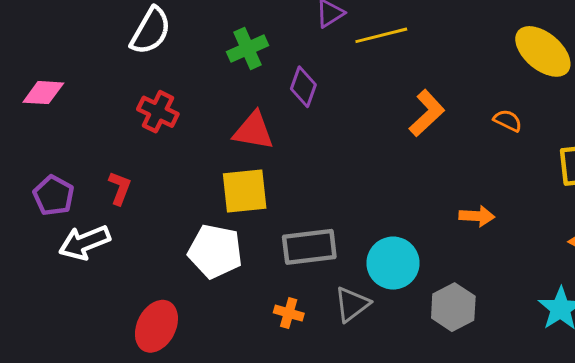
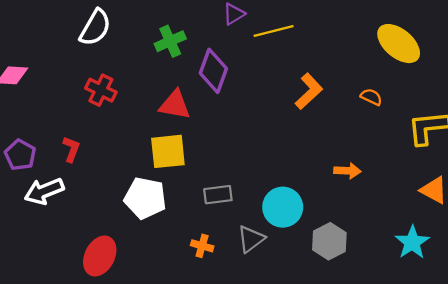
purple diamond: (303, 87) -> (213, 71), size x1.4
gray rectangle: (309, 247) -> (218, 195), size x0.7

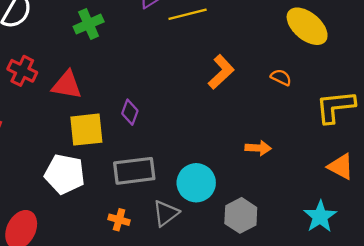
purple diamond: (213, 71) -> (130, 112), moved, size x0.6
red triangle: (175, 105) -> (67, 85), moved
gray rectangle: (218, 195) -> (134, 171), size x1.5

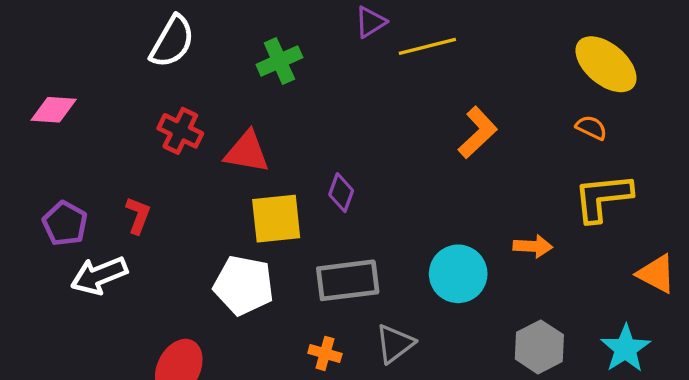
orange semicircle: (281, 77) -> (591, 128), moved
yellow L-shape: (335, 107) -> (603, 197), moved
cyan circle: (196, 183) -> (458, 274), moved
gray hexagon: (241, 215) -> (539, 347), moved

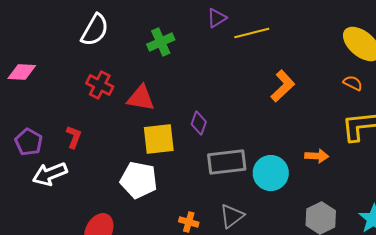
gray rectangle: (348, 280) -> (227, 162), moved

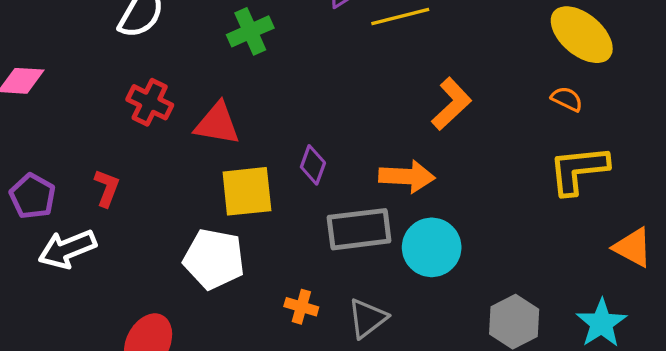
orange arrow: (317, 156) -> (407, 176), moved, size x1.4
orange cross: (189, 222) -> (301, 307), moved

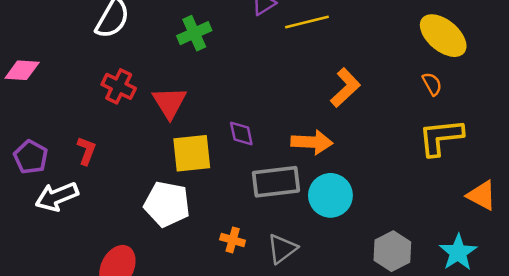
orange semicircle: (567, 99) -> (432, 84), turned 35
red triangle: (217, 124) -> (169, 102), turned 48
purple diamond: (313, 165) -> (241, 133), turned -32

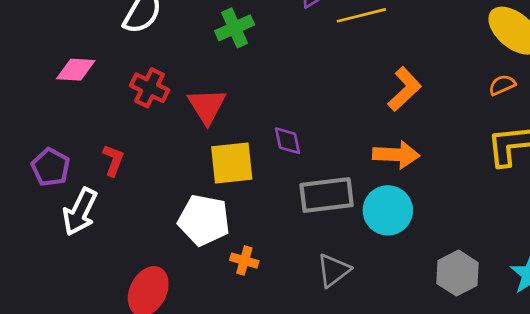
pink diamond: (22, 70) -> (76, 70), moved
orange semicircle: (432, 84) -> (502, 85), turned -85
orange arrow: (312, 142) -> (396, 155), moved
white arrow: (57, 197) -> (80, 212), turned -42
orange cross: (233, 240) -> (244, 261), moved

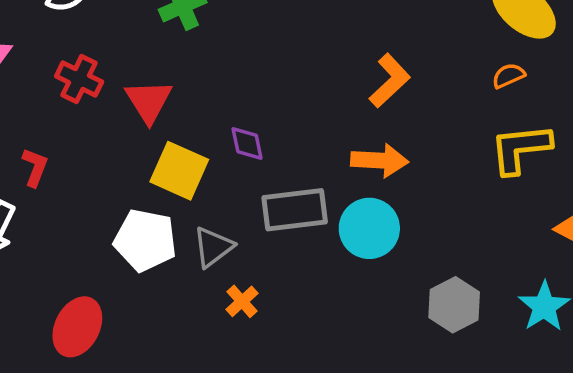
yellow square: (232, 163) -> (179, 171), turned 30
orange cross: (244, 261) -> (242, 301), moved, turned 32
gray triangle: (333, 270) -> (213, 247), moved

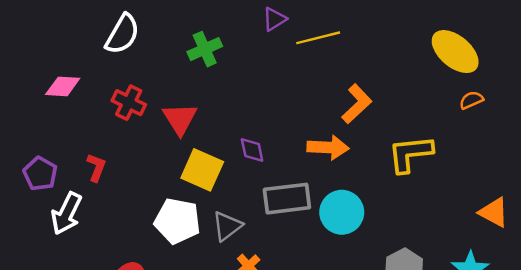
orange semicircle: (509, 76) -> (471, 100), moved
yellow L-shape: (520, 149) -> (410, 154), moved
orange arrow: (380, 160) -> (328, 147), moved

